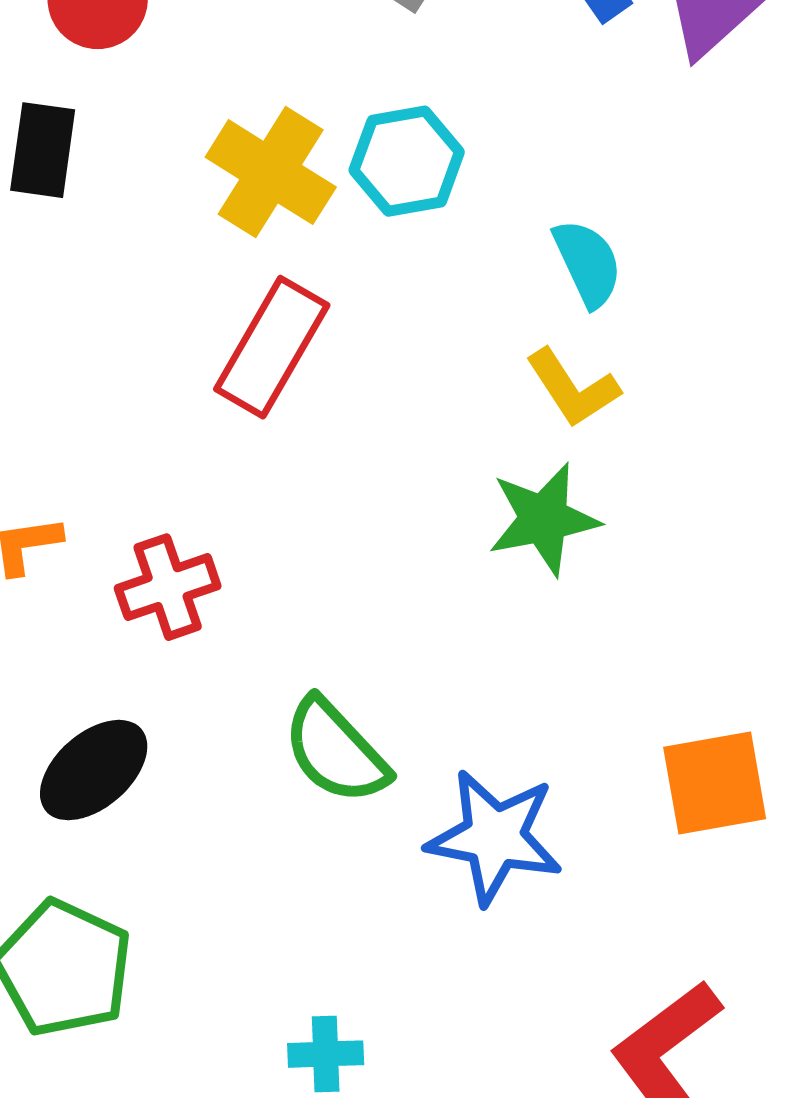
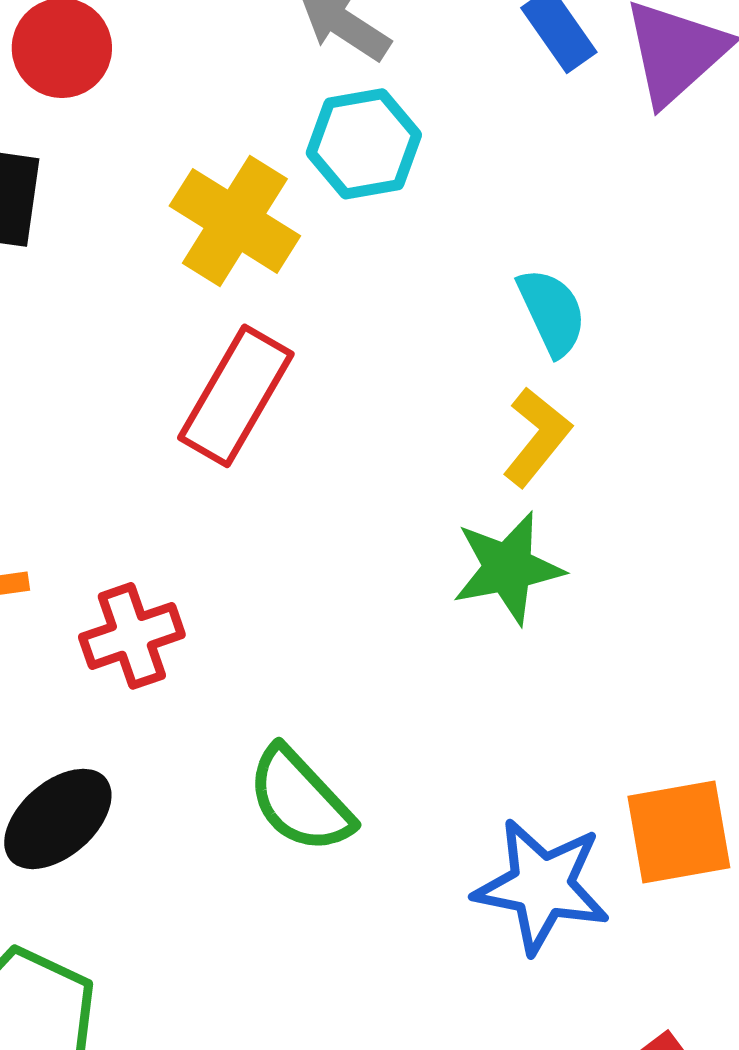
cyan hexagon: (407, 161) -> (364, 144), moved
yellow L-shape: (573, 388) -> (537, 437), turned -108
blue star: (495, 837) -> (542, 886), moved

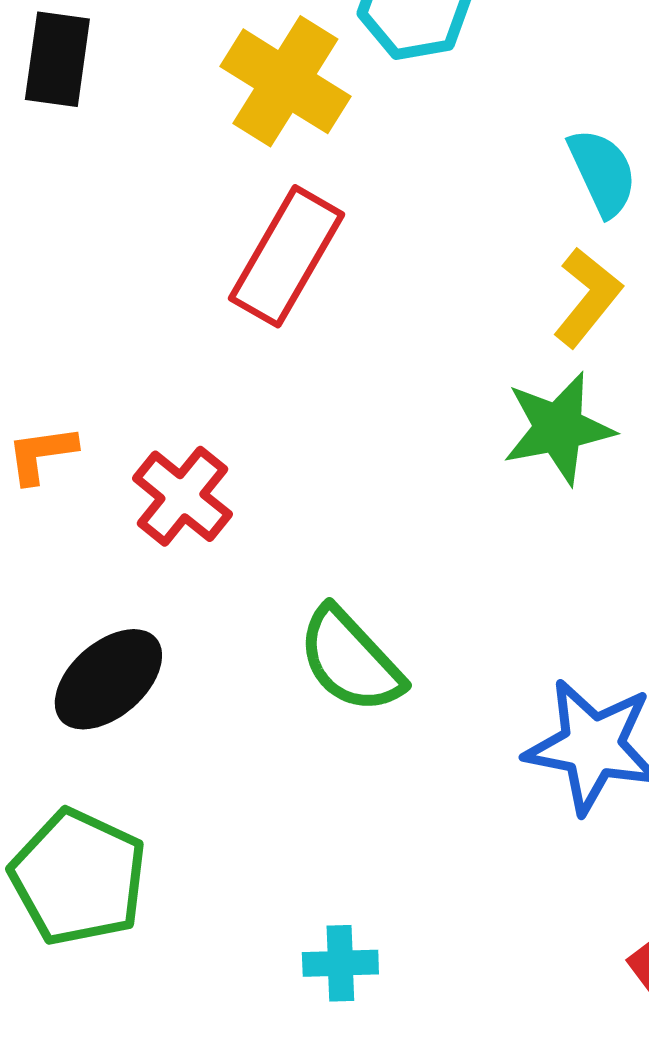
red cross: (132, 636) -> (182, 496), turned -32

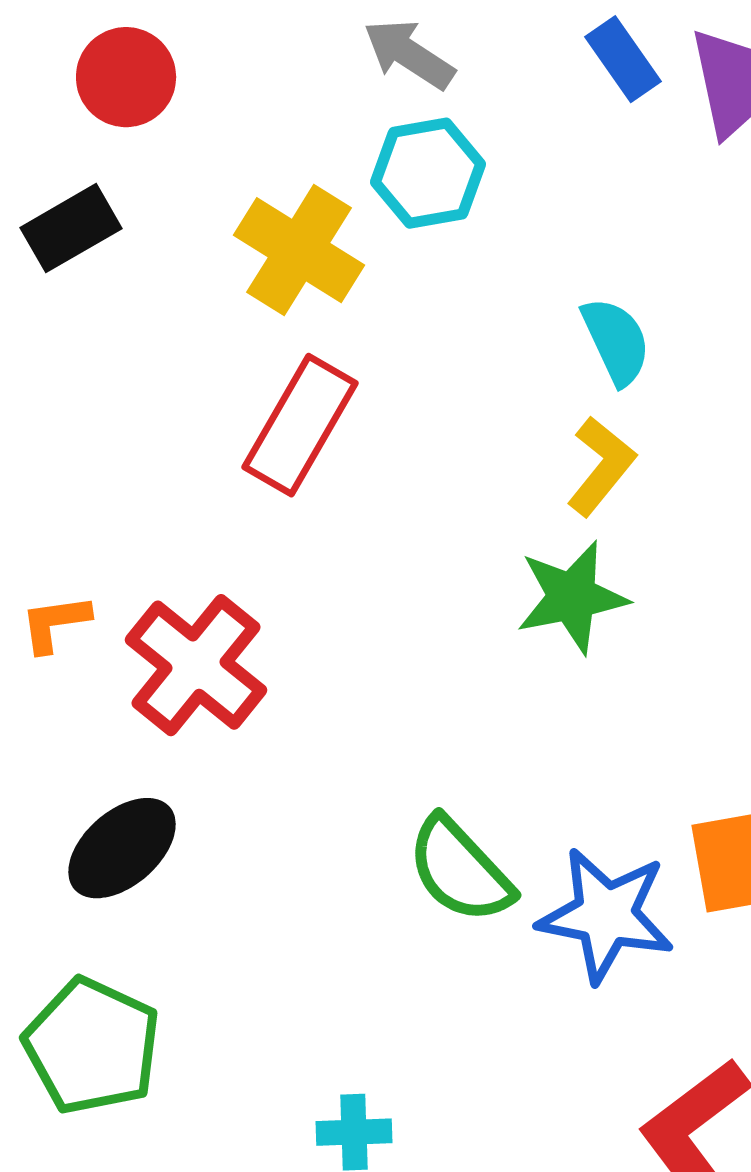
black rectangle: (57, 59) -> (71, 228), turned 52
red cross: (182, 496) -> (196, 665), size x1.4
green semicircle: (350, 660) -> (460, 870), moved

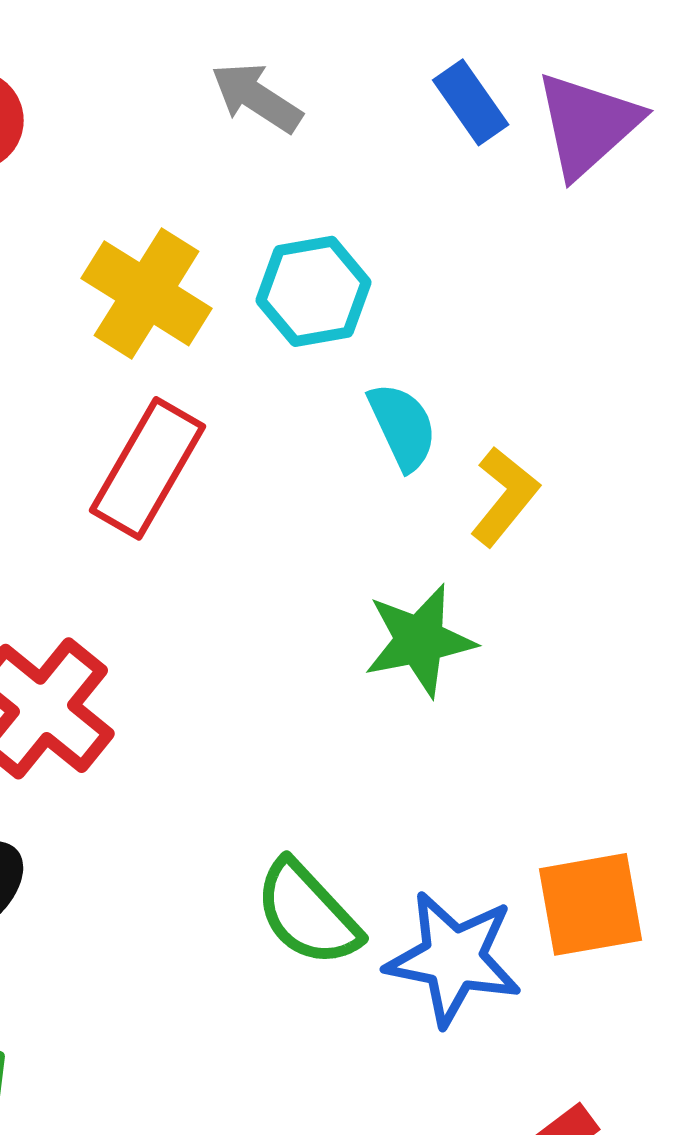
cyan hexagon: (428, 173) -> (314, 291), moved
cyan semicircle: (616, 341) -> (403, 426), moved
yellow L-shape: (601, 466) -> (505, 496), moved

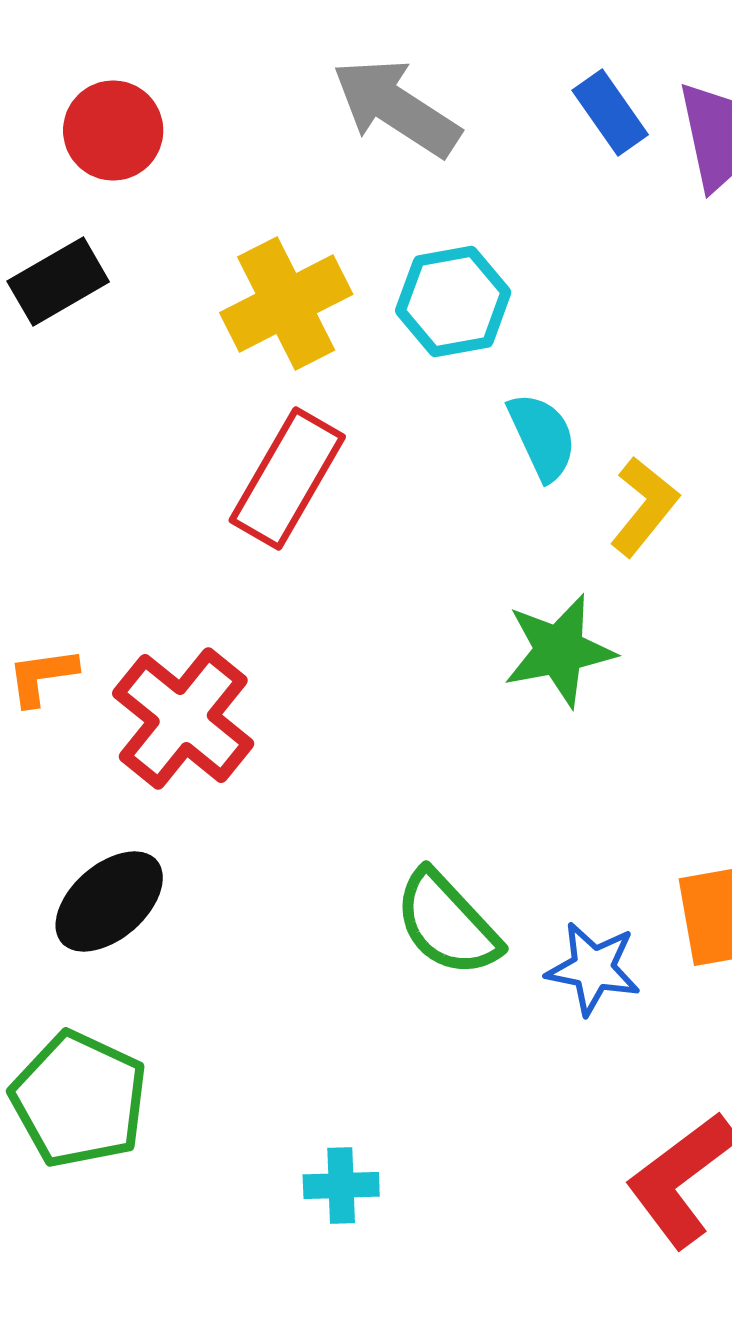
gray arrow: (257, 97) -> (396, 108), size x1.4
yellow cross: (147, 293) -> (286, 304), turned 31
blue star: (454, 958) -> (593, 968), size x0.7

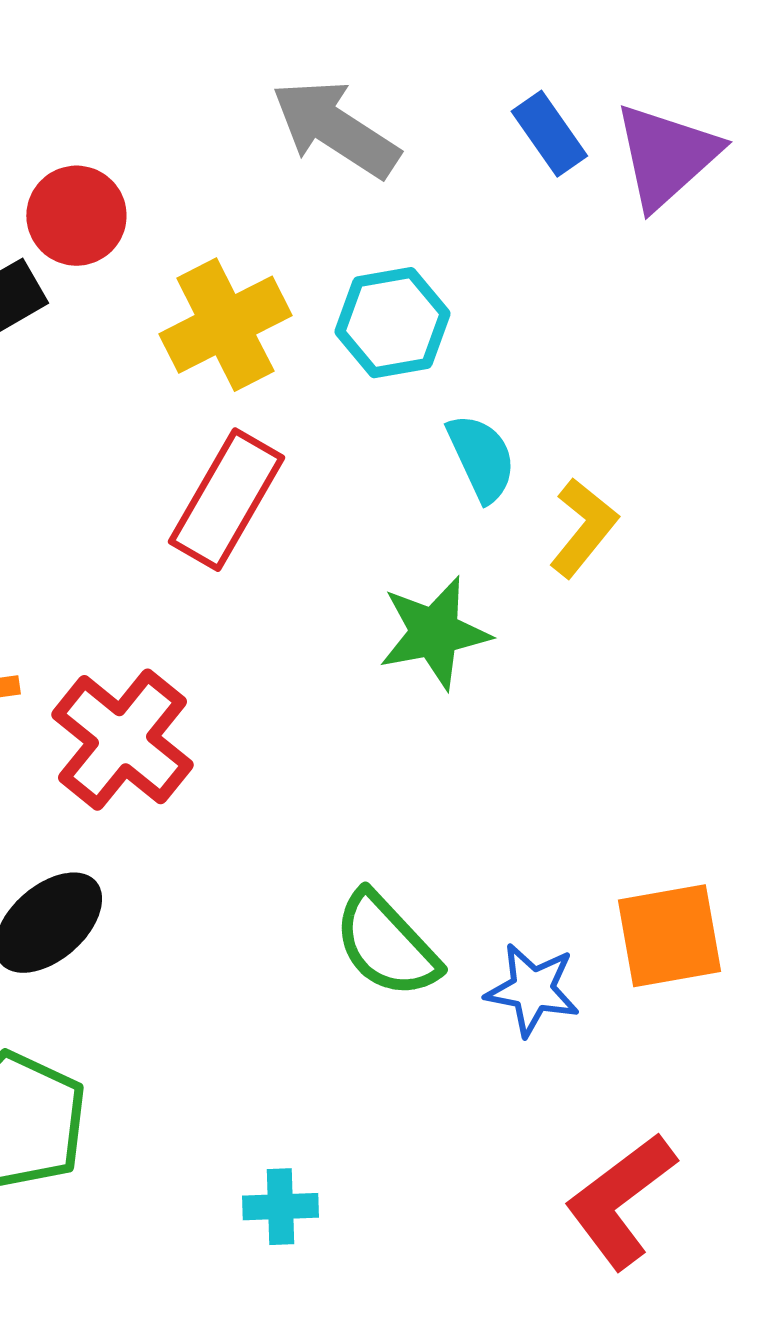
red circle: (113, 130) -> (76, 216), moved
green star: (559, 650) -> (434, 633), moved

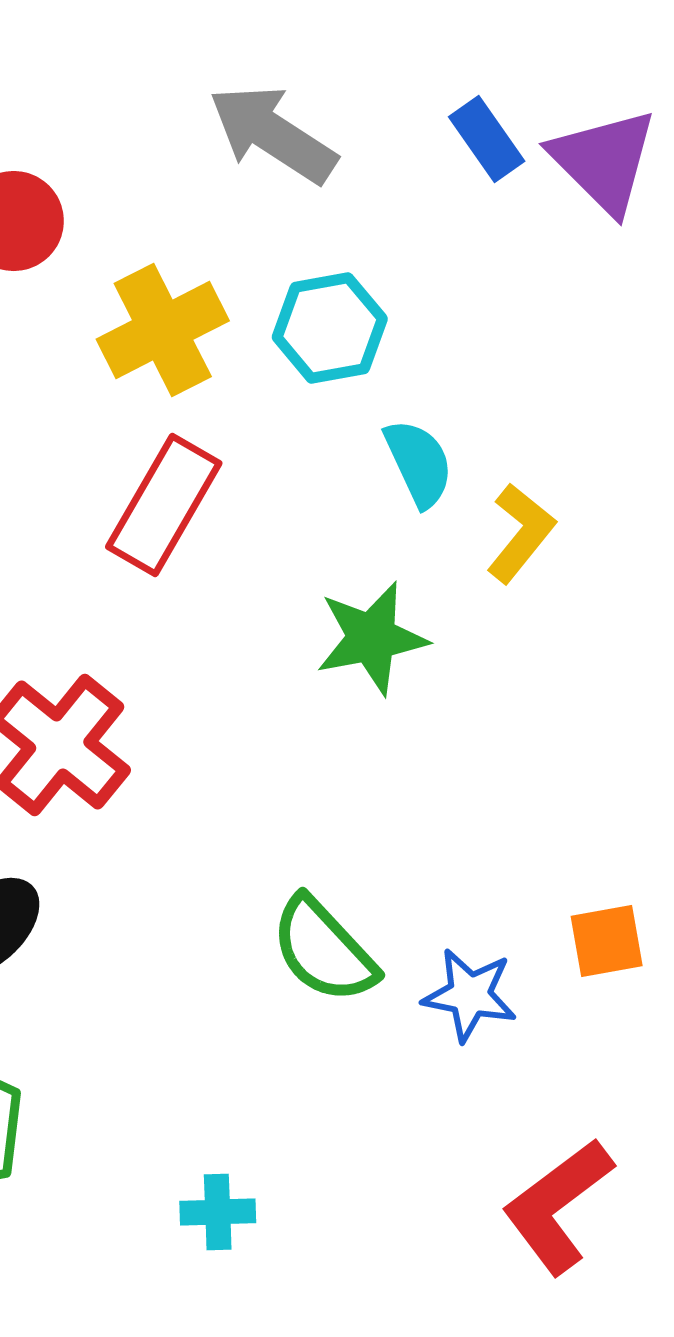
purple triangle: (666, 156) -> (604, 161), turned -33
orange square: (669, 936) -> (607, 941), size x0.7

